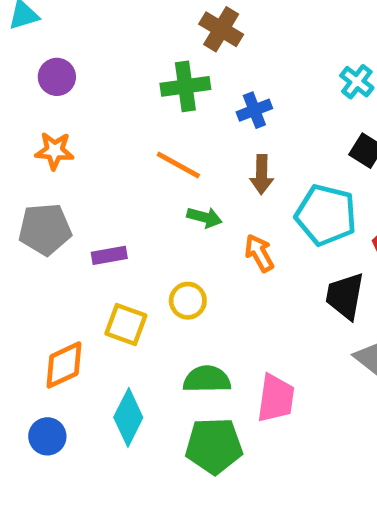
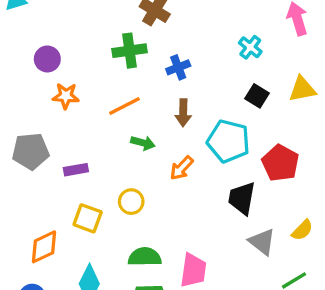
purple circle: (57, 77) -> (47, 59), moved
orange star: (54, 151) -> (66, 96), moved
orange line: (178, 165) -> (124, 106), turned -56
orange arrow: (259, 253) -> (182, 168), turned -108

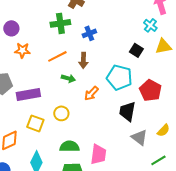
cyan cross: (250, 47) -> (150, 25), moved
brown arrow: (183, 113) -> (83, 60), moved
purple rectangle: (76, 170) -> (28, 94), size x1.6

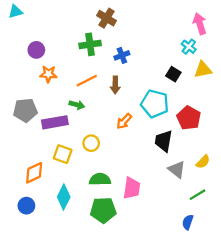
green arrow: (68, 78) -> (77, 105), moved

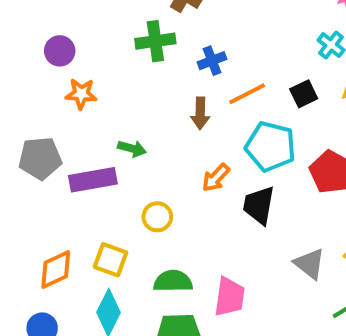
black square: (173, 74) -> (304, 94), turned 32
orange line: (87, 81) -> (247, 94), moved
black trapezoid: (164, 141) -> (259, 205), moved
yellow square: (63, 154) -> (110, 260), moved

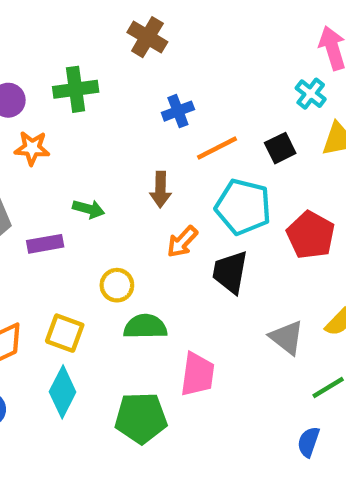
green cross: (155, 41) -> (76, 89), moved
brown arrow: (200, 113) -> (160, 189), moved
purple rectangle: (93, 180) -> (45, 244), size x0.7
green semicircle: (173, 281) -> (145, 327), moved

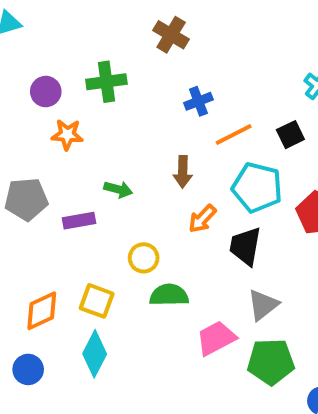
gray triangle: (287, 337) -> (263, 305), moved, turned 44
pink trapezoid: (197, 374) -> (216, 338), turned -126
green pentagon: (141, 418) -> (271, 362), moved

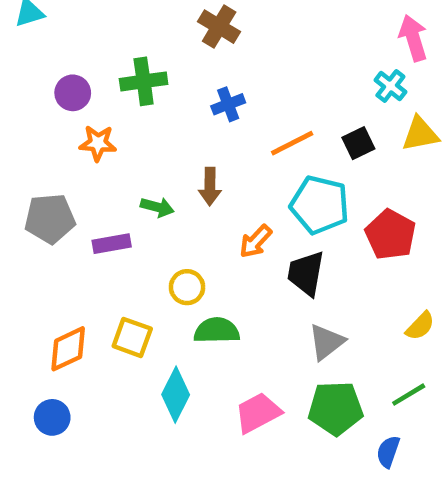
blue cross: (198, 101) -> (228, 104), moved
brown arrow: (183, 172) -> (210, 187), moved
pink trapezoid: (216, 338) -> (258, 413), moved
cyan diamond: (95, 354) -> (176, 395), moved

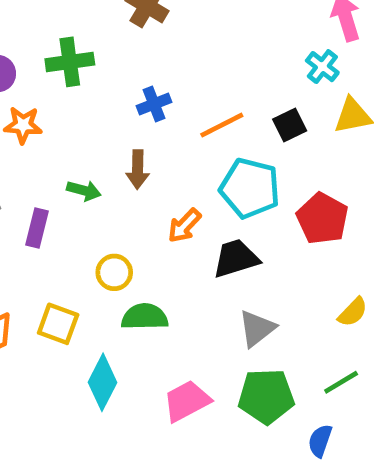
blue cross: (228, 104) -> (154, 104), moved
purple rectangle: (112, 244) -> (37, 228), turned -66
black trapezoid: (306, 273) -> (236, 258), turned 63

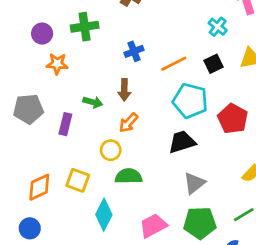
cyan cross: (322, 67) -> (218, 27), moved
orange arrow: (184, 226) -> (129, 123), moved

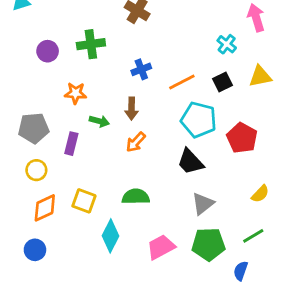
orange star: (57, 64) -> (76, 93), moved
black trapezoid: (182, 142) -> (190, 162), turned -116
yellow circle: (111, 150) -> (36, 170), moved

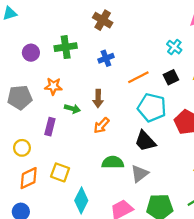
blue cross: (141, 69) -> (106, 58), moved
gray pentagon: (34, 128) -> (20, 97), moved
green semicircle: (136, 197) -> (113, 162), moved
gray triangle: (203, 204) -> (140, 174), moved

